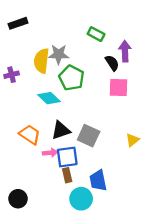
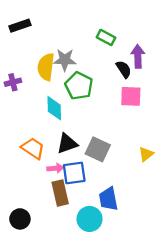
cyan diamond: (49, 98) -> (54, 108), turned 45
brown rectangle: (67, 175) -> (60, 193), moved, size x1.5

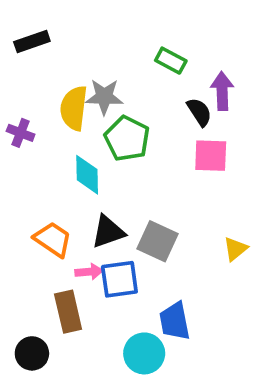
purple cross: (13, 82) -> (21, 133), turned 35
brown rectangle: (60, 193) -> (68, 312), moved

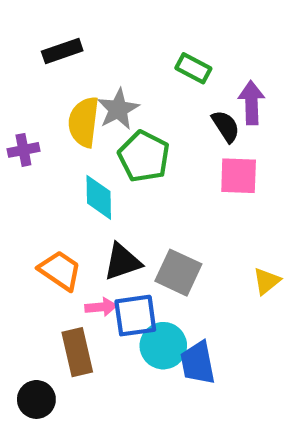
black rectangle: (32, 42) -> (62, 51), moved
gray star: (104, 97) -> (118, 109), turned -30
purple cross: (21, 133) -> (23, 150), turned -32
cyan circle: (144, 353) -> (163, 346), moved

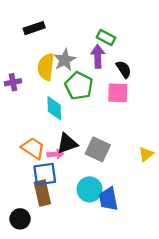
purple arrow: (251, 103) -> (98, 56), moved
pink square: (239, 176) -> (118, 93), moved
pink arrow: (101, 307) -> (55, 154), moved
blue square: (135, 316) -> (45, 174), moved

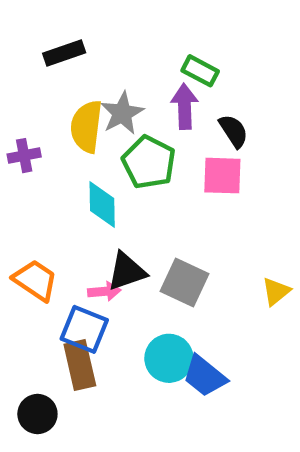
orange trapezoid: (33, 148) -> (35, 280), moved
blue square: (45, 174) -> (84, 329), turned 30
blue trapezoid: (108, 199) -> (205, 376), turned -40

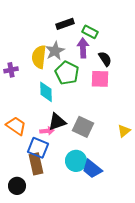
black rectangle: (64, 53) -> (65, 24), moved

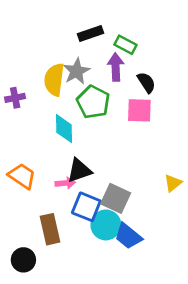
gray square: (83, 127) -> (116, 198), moved
blue square: (38, 148) -> (86, 207), moved

